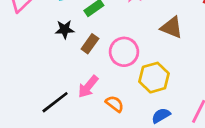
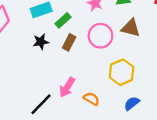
brown rectangle: (90, 44) -> (69, 42), moved
pink circle: (124, 52) -> (100, 36), moved

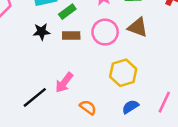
brown rectangle: (69, 42) -> (71, 35), turned 56
orange semicircle: (91, 99) -> (88, 107), moved

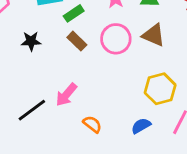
black star: (41, 32) -> (31, 41), moved
brown rectangle: (71, 35) -> (77, 41), turned 42
yellow hexagon: (123, 73) -> (160, 89), moved

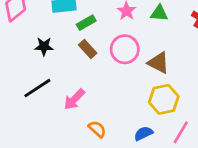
brown triangle: (154, 35) -> (158, 63), moved
black line: (32, 110) -> (37, 88), moved

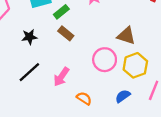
pink circle: (125, 49) -> (105, 60), moved

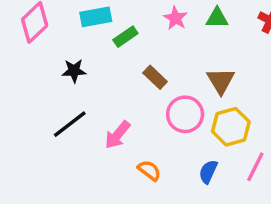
brown rectangle: (66, 33) -> (155, 77), moved
brown triangle: (126, 36) -> (221, 81), turned 36
blue semicircle: (123, 96) -> (208, 172), turned -35

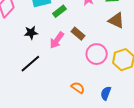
brown triangle: (221, 81) -> (116, 20), moved, turned -30
pink arrow: (117, 135) -> (57, 40), moved
blue semicircle: (208, 172) -> (106, 93), moved

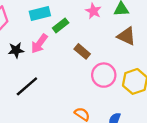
black star: (31, 33) -> (16, 50), moved
pink arrow: (57, 40) -> (39, 44), moved

